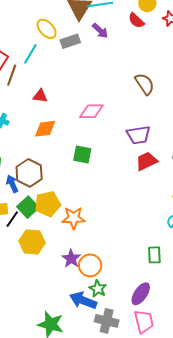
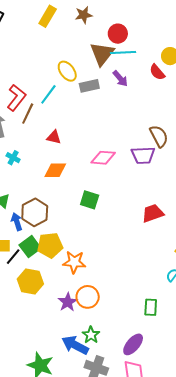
purple trapezoid: (138, 135) -> (143, 155), moved
orange circle: (90, 265) -> (88, 297), moved

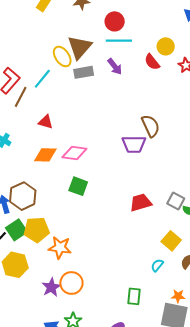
brown triangle: (102, 54) -> (80, 47), moved
pink diamond: (103, 158) -> (74, 153), moved

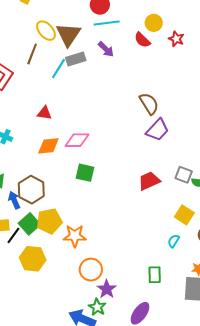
yellow ellipse: (62, 56) -> (46, 31), moved
cyan line: (42, 79) -> (58, 69), moved
brown line: (21, 97) -> (32, 54), moved
purple trapezoid: (134, 144) -> (157, 130), moved, turned -40
purple star: (51, 287) -> (107, 289), moved

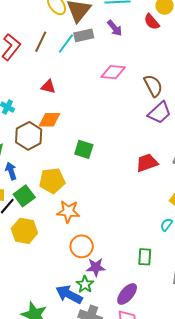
brown line: (32, 54) -> (41, 42), moved
pink diamond: (77, 140) -> (113, 72), moved
brown hexagon: (31, 190) -> (29, 136), moved
yellow pentagon: (49, 221) -> (52, 181), moved
purple star: (107, 289) -> (96, 267), turned 30

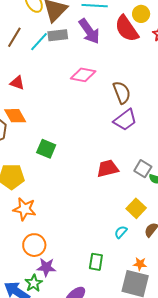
red semicircle: (152, 22) -> (127, 29), size x1.6
purple arrow: (115, 28) -> (89, 31), size x1.5
orange diamond: (50, 120) -> (15, 116), turned 55

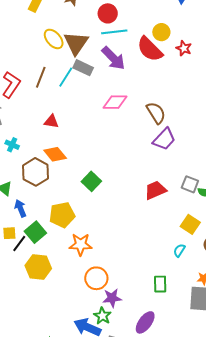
gray rectangle: (58, 35) -> (83, 68), turned 42
green square: (46, 149) -> (91, 181), turned 30

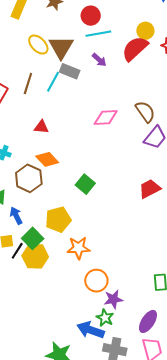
red semicircle: (150, 49) -> (135, 48), turned 96
purple arrow: (113, 58) -> (99, 60), size x0.6
pink diamond: (115, 102) -> (106, 117), moved
yellow hexagon: (38, 267) -> (35, 256), moved

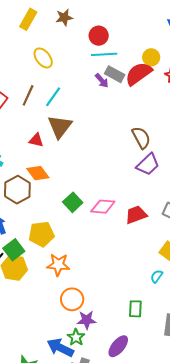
brown triangle: (61, 47) -> (60, 127), moved
gray rectangle: (70, 71) -> (115, 74), moved
pink diamond: (106, 117) -> (103, 207), moved

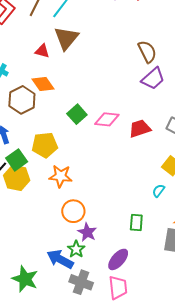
purple star: (87, 320) -> (87, 232), turned 30

